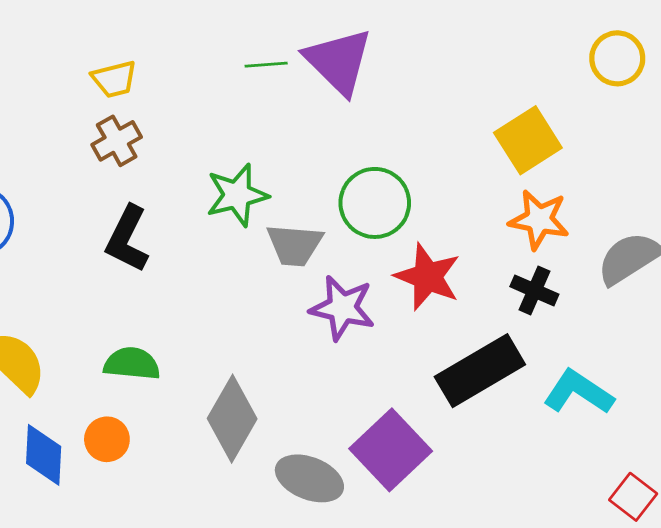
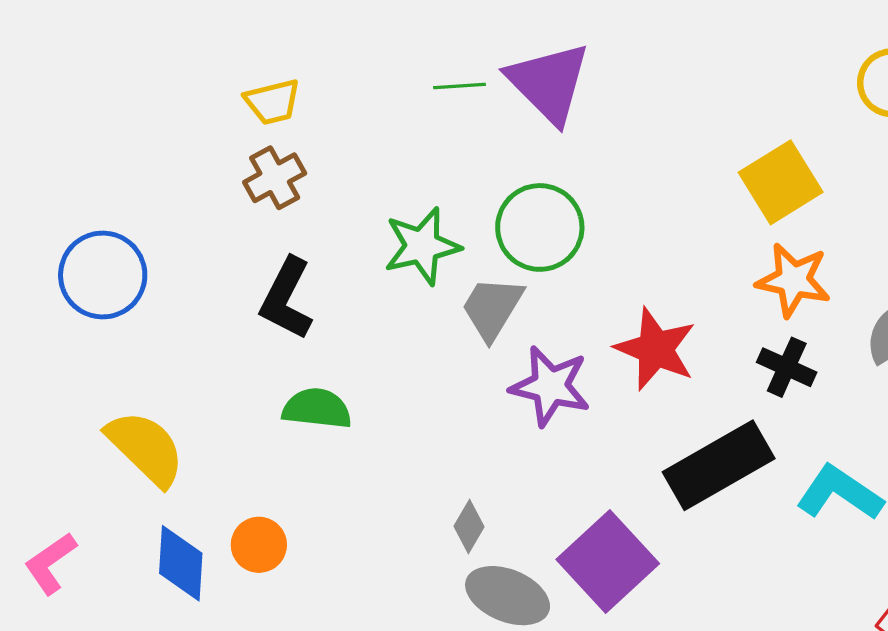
green circle: (375, 203) -> (540, 227), moved
gray trapezoid: (295, 245) -> (492, 308), turned 116
green semicircle: (132, 364) -> (317, 409), moved
gray diamond: (232, 419) -> (469, 527), moved, size x0.5

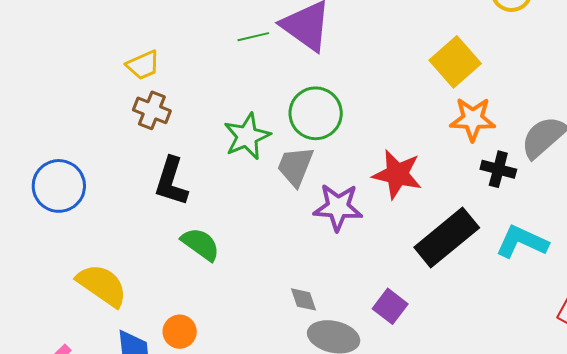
brown cross: (275, 178) -> (152, 110), turned -30
black cross: (787, 367) -> (498, 169), moved
green semicircle: (317, 409) -> (201, 244), turned 39
gray diamond: (469, 527) -> (303, 299), turned -40
purple square: (608, 562) -> (390, 306), size x0.6

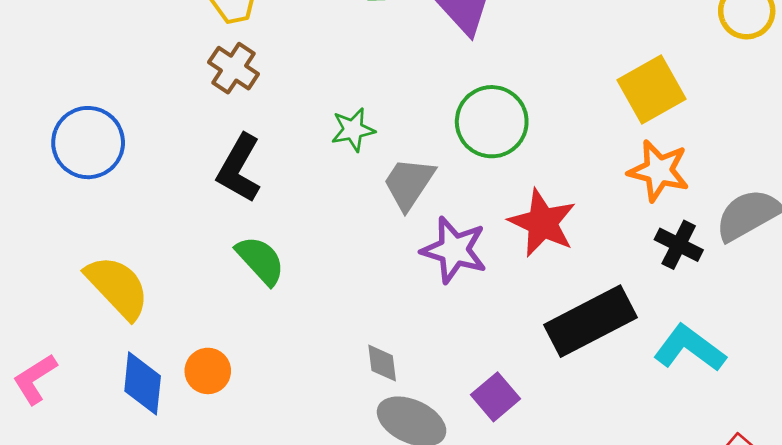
green circle: (316, 113) -> (492, 122), moved
green star: (247, 136) -> (353, 130), size x0.7

